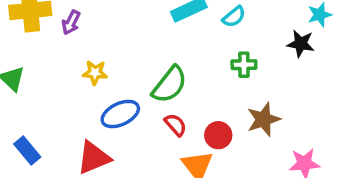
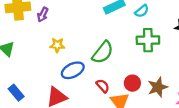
green cross: (244, 65) -> (148, 40), size x1.5
brown star: (263, 119) -> (158, 87), moved
red semicircle: (175, 125) -> (103, 86), moved

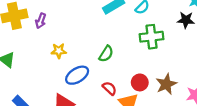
green semicircle: (103, 52) -> (106, 54), size x0.7

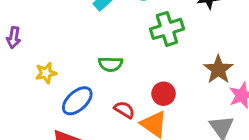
green semicircle: (106, 54) -> (111, 64), turned 70
brown star: (166, 84) -> (218, 69), moved

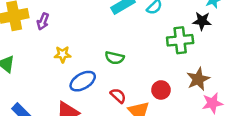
green cross: (167, 29) -> (180, 40), moved
red circle: (163, 94) -> (161, 90), moved

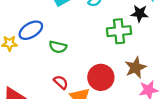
blue ellipse: (83, 81) -> (31, 30), moved
red circle: (161, 90) -> (101, 77), size x1.5

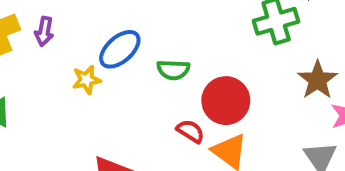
red circle: (101, 77) -> (226, 101), moved

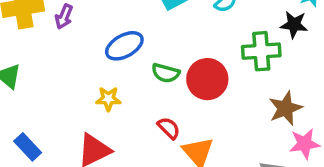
yellow star: (87, 80) -> (108, 99), moved
red circle: (226, 101) -> (207, 79), moved

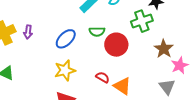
green semicircle: (166, 73) -> (97, 32), moved
yellow star: (108, 99) -> (65, 70), size x1.5

